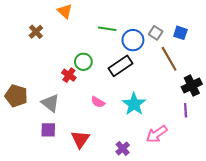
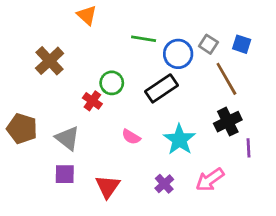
brown cross: (36, 32) -> (50, 61), moved, size x1.5
black cross: (192, 86) -> (228, 122), moved
purple cross: (123, 148) -> (164, 184), moved

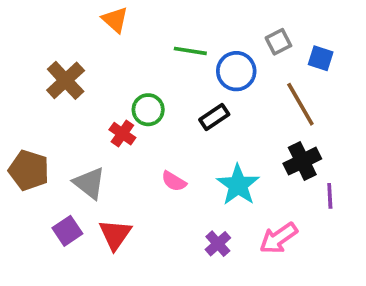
gray square: (208, 44) -> (278, 42), moved, turned 30
black rectangle: (161, 88) -> (214, 117), size x0.7
purple square: (65, 174) -> (67, 231), moved, turned -35
red triangle: (108, 187) -> (115, 234), moved

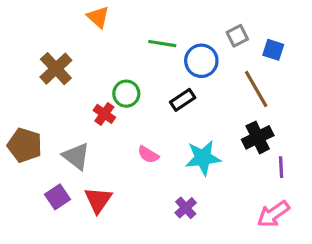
cyan star: (238, 185) -> (203, 158), turned 30
pink arrow: (278, 238) -> (273, 214), moved

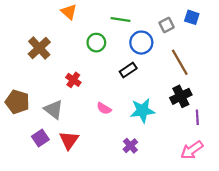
green line: (162, 44) -> (120, 19), moved
blue square: (273, 50) -> (192, 17), moved
green circle: (126, 94) -> (96, 43), moved

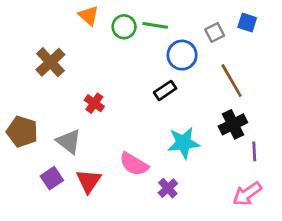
green circle: (96, 43) -> (124, 27), moved
pink semicircle: (104, 108) -> (134, 164), moved, size x1.5

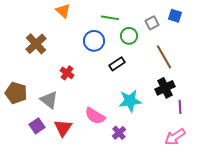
green circle: (124, 27) -> (129, 36), moved
blue circle: (182, 55) -> (94, 41), moved

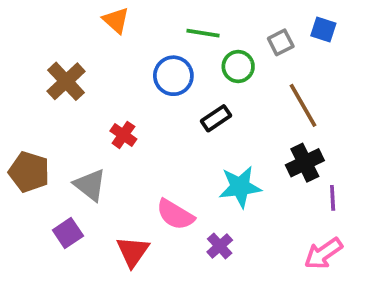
red triangle: (63, 128) -> (133, 252), moved

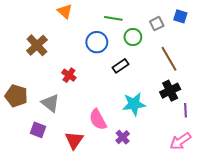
pink semicircle: (175, 215) -> (98, 120), turned 30
purple square: (68, 233) -> (38, 130), turned -35

